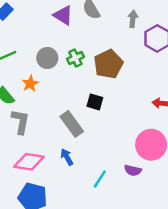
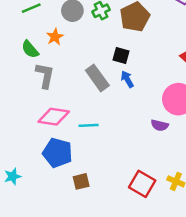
blue arrow: (67, 157) -> (127, 79), moved
cyan line: (100, 179) -> (89, 125), moved, turned 54

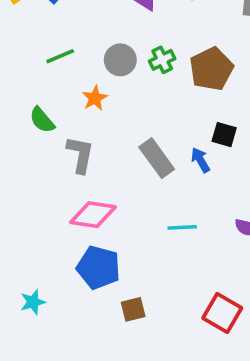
green semicircle: (30, 49) -> (42, 120), moved
black square: (121, 56) -> (224, 135), moved
cyan line: (89, 125) -> (182, 227), moved

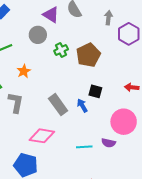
gray circle: (120, 60) -> (38, 35), moved
pink diamond: (93, 215) -> (42, 136), moved
cyan line: (182, 227) -> (84, 147), moved

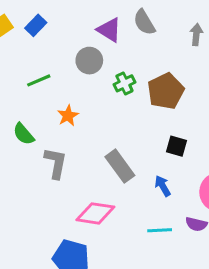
blue arrow: (82, 106) -> (163, 186), moved

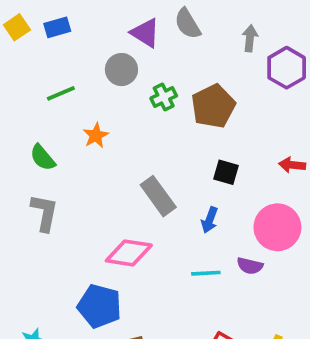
blue rectangle: (36, 25) -> (57, 27), turned 30
gray L-shape: (56, 163) -> (44, 213), moved
blue arrow: (163, 186) -> (210, 220), turned -130

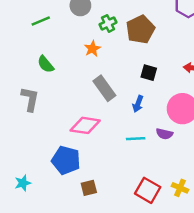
orange star: (96, 136) -> (92, 49), moved
green semicircle: (43, 158) -> (46, 64), moved

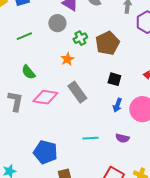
blue arrow: (138, 104) -> (117, 105), moved
pink diamond: (85, 125) -> (45, 97), moved
purple semicircle: (164, 134) -> (122, 138), moved
cyan line: (136, 139) -> (90, 138), moved

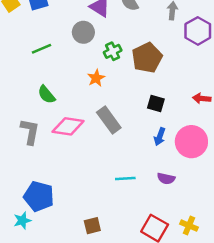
blue pentagon: (45, 152) -> (39, 196), moved

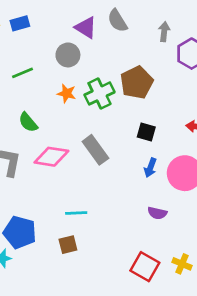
green cross: (113, 51) -> (100, 93), moved, size x1.5
orange star: (96, 78) -> (67, 93), moved, turned -30
cyan line: (125, 179) -> (76, 213), moved
brown square: (92, 226) -> (68, 245), moved

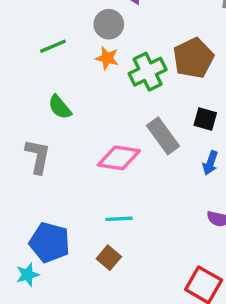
orange star: (67, 93) -> (107, 58), moved
gray rectangle: (95, 150) -> (163, 136), moved
pink diamond: (51, 157) -> (119, 158), moved
brown square: (68, 245) -> (109, 258), turned -36

